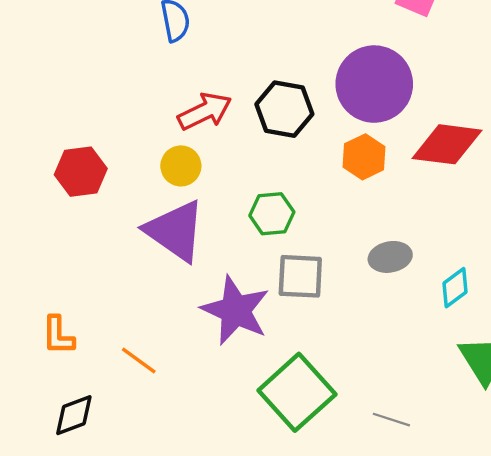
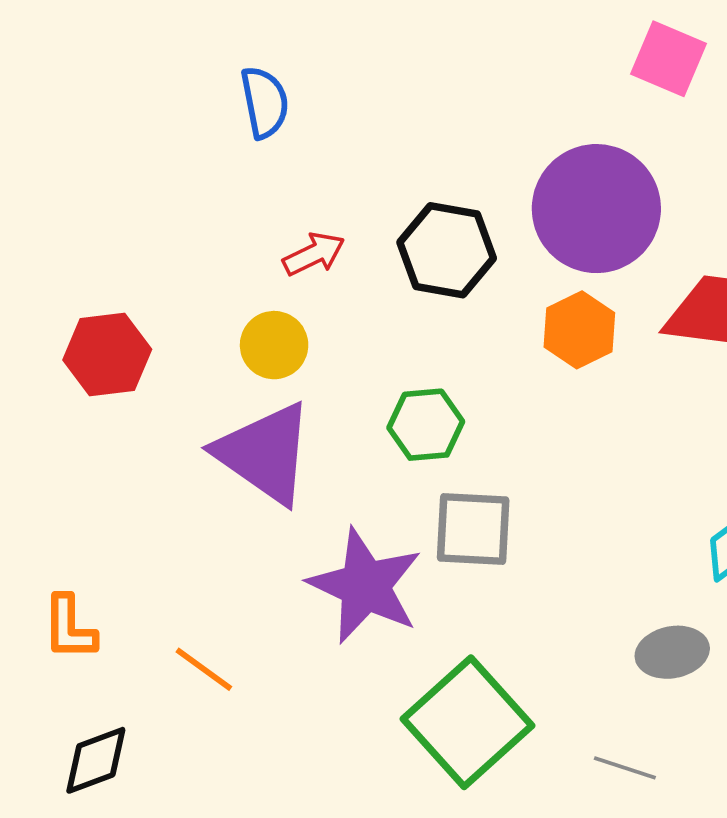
red arrow: (205, 111) -> (314, 254), size x0.7
gray ellipse: (390, 257) -> (672, 652), moved

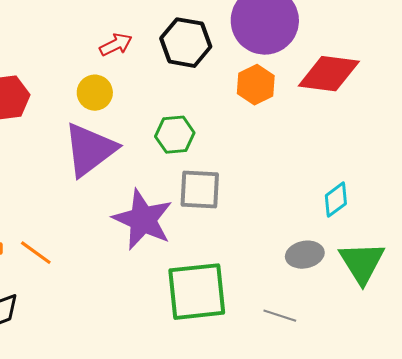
purple triangle: (265, 453) -> (90, 150), turned 48
orange line: (204, 669) -> (36, 253), moved
green square: (467, 722) -> (197, 292), turned 36

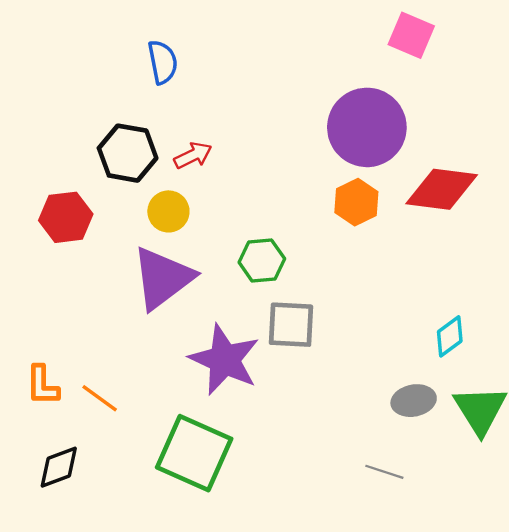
black hexagon: (186, 43) -> (128, 153), moved
green square: (197, 292) -> (194, 453), moved, turned 30

